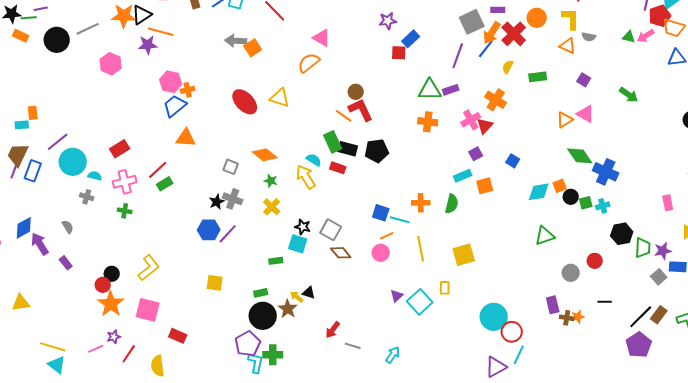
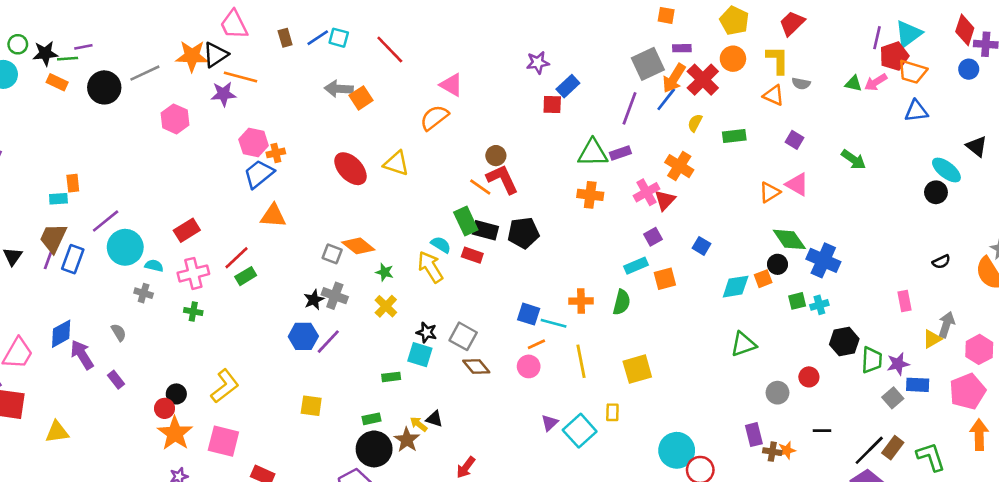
orange diamond: (265, 155) -> (358, 246), moved
black circle: (571, 197) -> (777, 264), moved

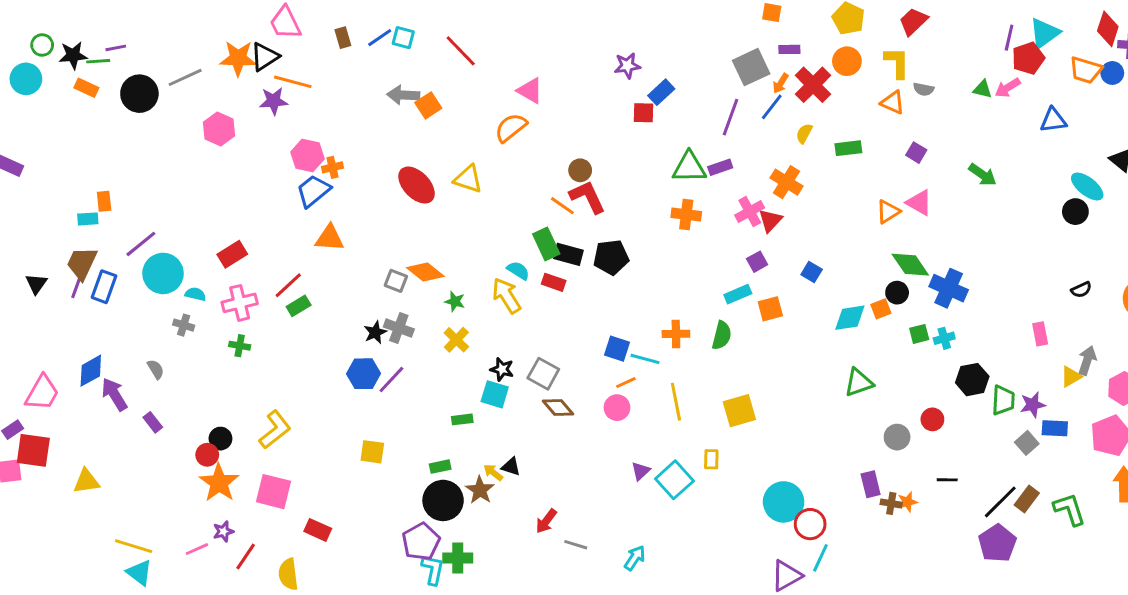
orange trapezoid: (912, 72) -> (1086, 70), moved
orange arrow: (674, 78) -> (781, 83), size x0.6

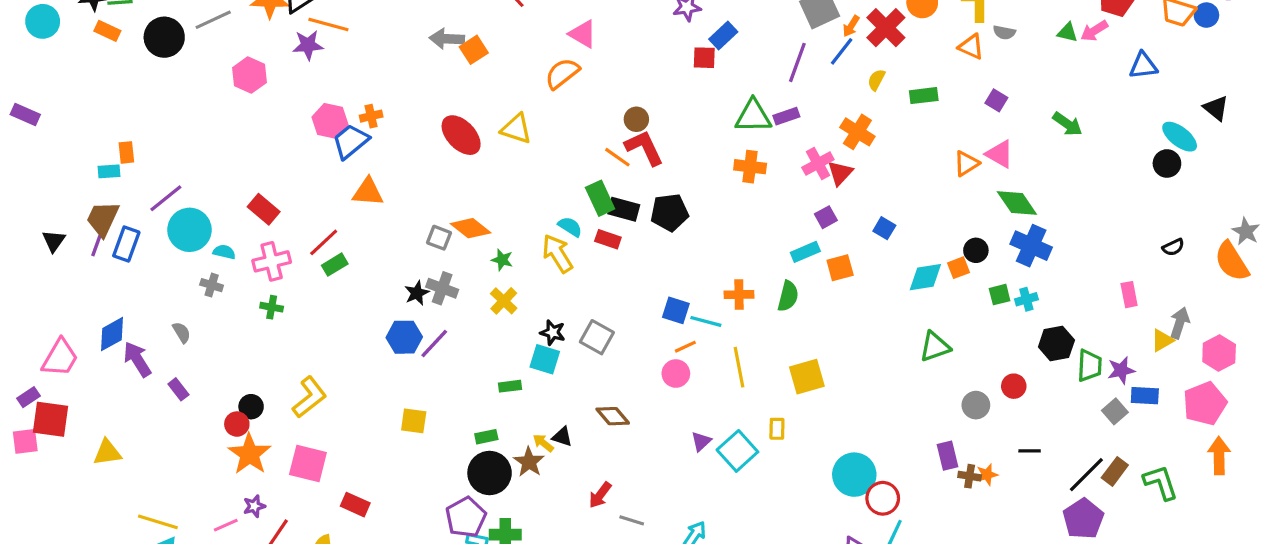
pink hexagon: (307, 156) -> (330, 121), moved
red rectangle: (232, 254) -> (264, 209), turned 72
green diamond: (910, 265) -> (1017, 203), moved
brown diamond: (558, 408) -> (613, 416), moved

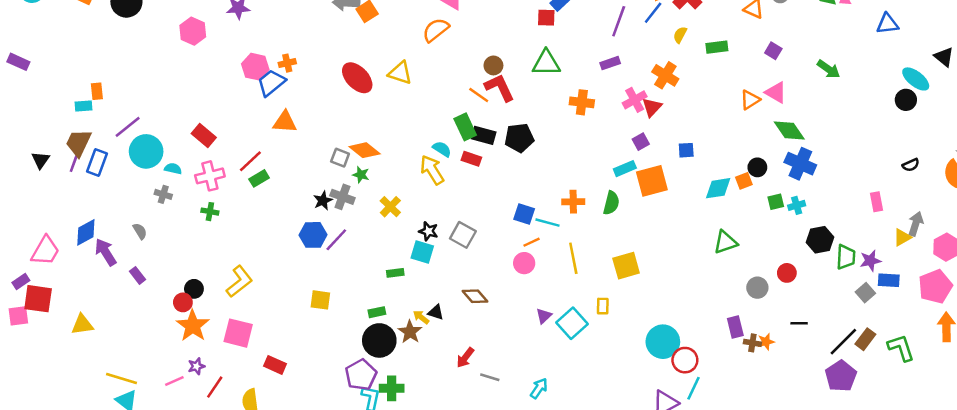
green triangle: (753, 116) -> (546, 63), moved
blue square: (884, 228) -> (686, 150), turned -35
green star: (502, 260) -> (361, 175), moved
orange square: (840, 268) -> (652, 181), size x1.5

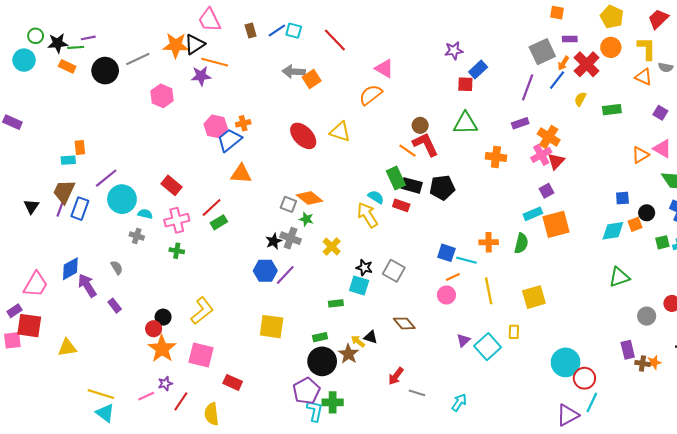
orange cross: (665, 75) -> (549, 137), moved
blue square: (686, 150) -> (622, 198), moved
yellow square: (320, 300) -> (272, 327), size x1.4

